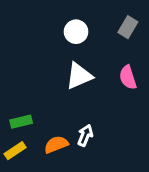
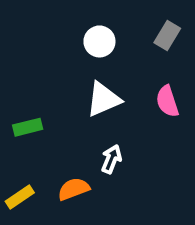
green rectangle: (21, 122) -> (28, 127), moved
white arrow: (85, 135) -> (111, 159), moved

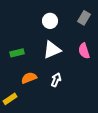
green rectangle: (28, 127) -> (17, 53), moved
orange semicircle: (74, 189) -> (29, 78), moved

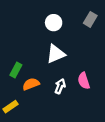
pink semicircle: (84, 51) -> (84, 81), moved
green rectangle: (17, 53) -> (16, 70), moved, turned -48

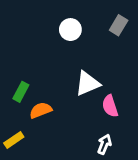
white triangle: (56, 54) -> (87, 83), moved
white arrow: (60, 86) -> (104, 144), moved

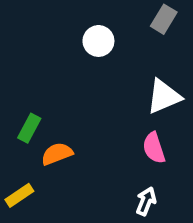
gray rectangle: (119, 25) -> (164, 19), moved
white triangle: (87, 83) -> (164, 96), moved

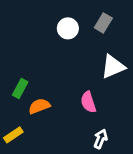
gray rectangle: (164, 19) -> (103, 23), moved
pink semicircle: (154, 148) -> (88, 102), moved

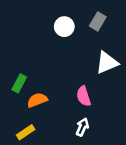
yellow rectangle: (13, 135) -> (26, 132), moved
white arrow: (101, 139) -> (82, 127), moved

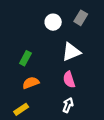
white triangle: (107, 63) -> (71, 52), moved
green rectangle: (19, 83) -> (25, 58), moved

